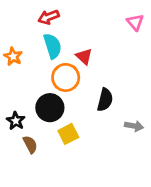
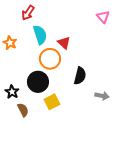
red arrow: (49, 17) -> (28, 13), moved, turned -35

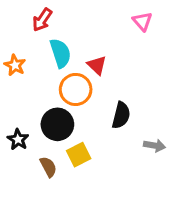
pink triangle: (103, 17) -> (142, 21), moved
brown semicircle: (23, 110) -> (48, 167), moved

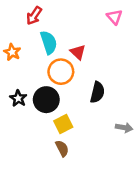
black star: (18, 140) -> (18, 98), moved
gray arrow: (154, 146) -> (124, 128), moved
brown semicircle: (48, 167) -> (62, 148), moved

